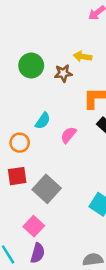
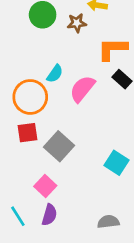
pink semicircle: (68, 135) -> (82, 89), size x1.5
orange circle: (20, 143) -> (30, 97), size x1.6

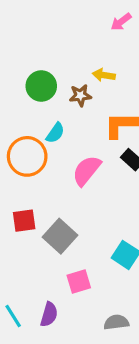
cyan semicircle: (55, 74) -> (55, 133), moved
orange circle: (30, 97) -> (27, 156), moved
pink square: (45, 186) -> (79, 282), moved, turned 30

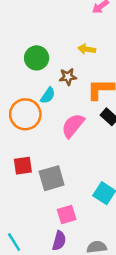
brown star: (80, 95) -> (68, 77), moved
gray square: (60, 236) -> (52, 178), turned 32
purple semicircle: (49, 314) -> (59, 241), moved

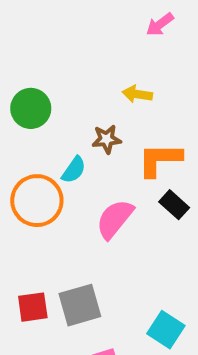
green circle: (37, 58) -> (31, 108), moved
red square: (23, 166) -> (33, 307), moved

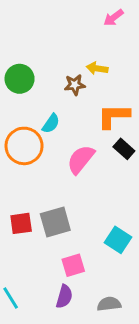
brown star: (107, 139) -> (75, 85), moved

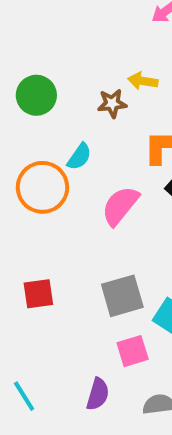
gray square: (55, 222) -> (122, 296), moved
pink square: (73, 265) -> (133, 351), moved

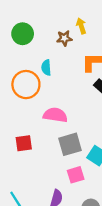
yellow arrow: (143, 81) -> (81, 26), turned 63
cyan semicircle: (79, 157) -> (46, 68), turned 140
pink semicircle: (120, 206) -> (55, 115), moved, turned 60

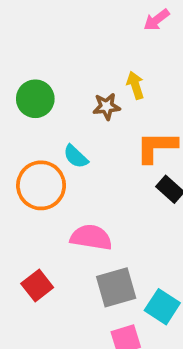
cyan semicircle: (46, 68) -> (76, 157), turned -42
red square: (24, 143) -> (37, 286), turned -30

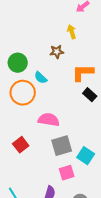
yellow arrow: (135, 85) -> (72, 32), moved
green circle: (35, 99) -> (18, 63), moved

